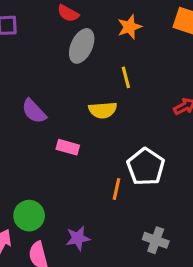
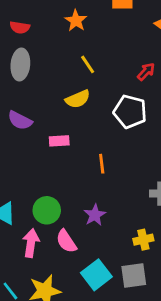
gray ellipse: (82, 46) -> (20, 65), moved
white pentagon: (146, 167) -> (130, 112), moved
orange line: (116, 189) -> (102, 164), moved

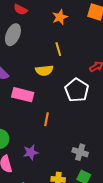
pink rectangle: (59, 141) -> (23, 95), size x1.5

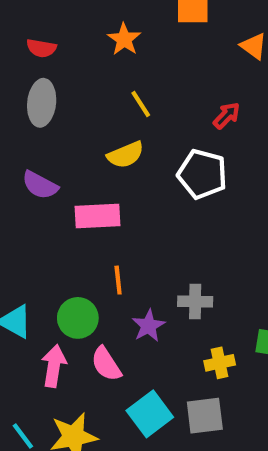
orange line: (46, 119) -> (118, 280), moved
gray cross: (80, 152) -> (195, 301), moved

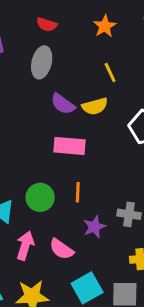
purple semicircle: (40, 185) -> (63, 104), moved
green circle: (78, 318) -> (40, 197), moved
pink semicircle: (106, 364) -> (62, 249), turned -30

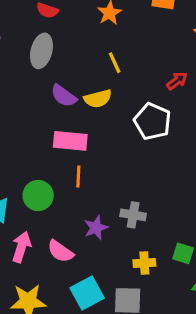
orange line: (78, 192) -> (78, 177), moved

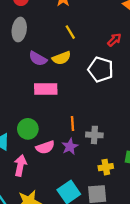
orange line: (78, 177) -> (73, 124), moved
pink semicircle: (60, 251) -> (45, 147), moved, turned -48

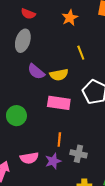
yellow line: (70, 32) -> (81, 53), moved
pink rectangle: (46, 89) -> (59, 103), moved
green circle: (28, 129) -> (16, 116), moved

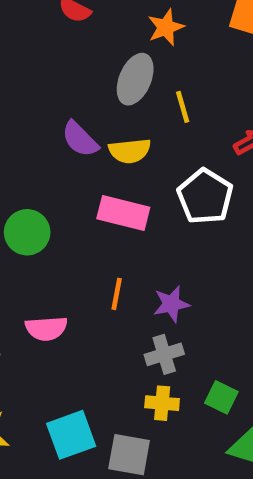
gray ellipse: (23, 41) -> (135, 79), moved
gray cross: (78, 154) -> (164, 354), moved, turned -35
purple star: (53, 161) -> (171, 304), moved

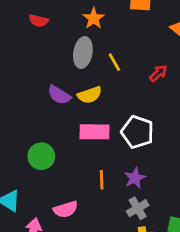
white pentagon: (205, 197) -> (137, 132), moved

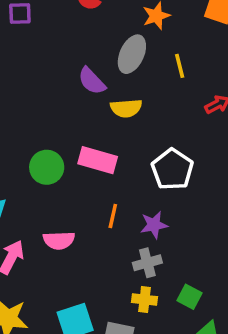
yellow line: (114, 62) -> (180, 66), moved
purple semicircle: (59, 95) -> (92, 81), moved
pink rectangle: (94, 132) -> (98, 160), moved

